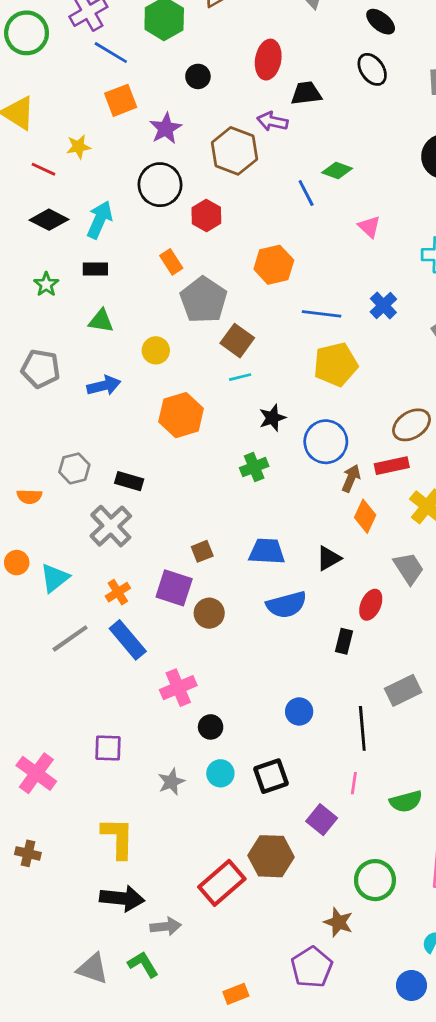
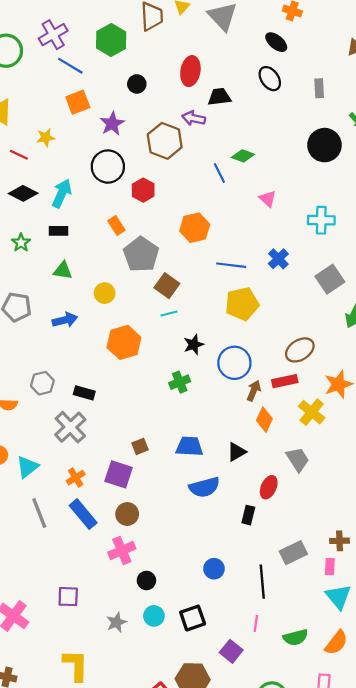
brown circle: (209, 613) -> (127, 514), moved
gray line: (70, 638) -> (39, 513), turned -76

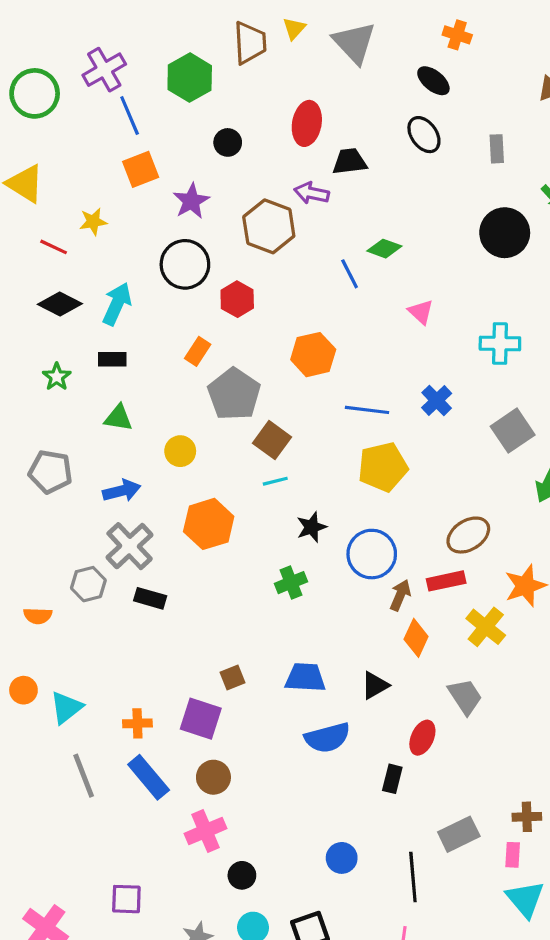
blue line: (70, 66) -> (130, 116), turned 36
orange rectangle: (116, 226) -> (198, 351), turned 66
gray cross: (70, 427) -> (130, 546), moved
orange cross: (76, 478) -> (137, 723), turned 30

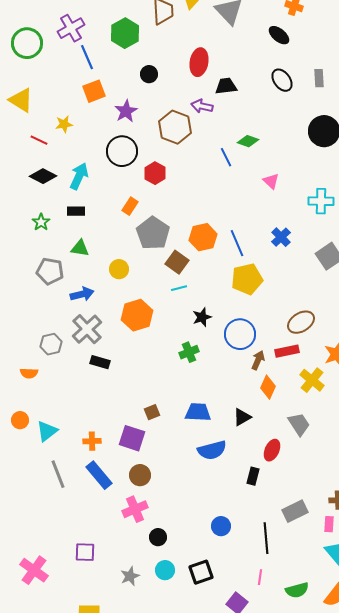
black ellipse: (424, 135) -> (282, 80), moved
orange hexagon: (313, 355) -> (203, 237), moved
blue line: (367, 410) -> (237, 243), turned 60
gray pentagon: (50, 472) -> (50, 271), moved
gray hexagon: (88, 584) -> (51, 344), moved

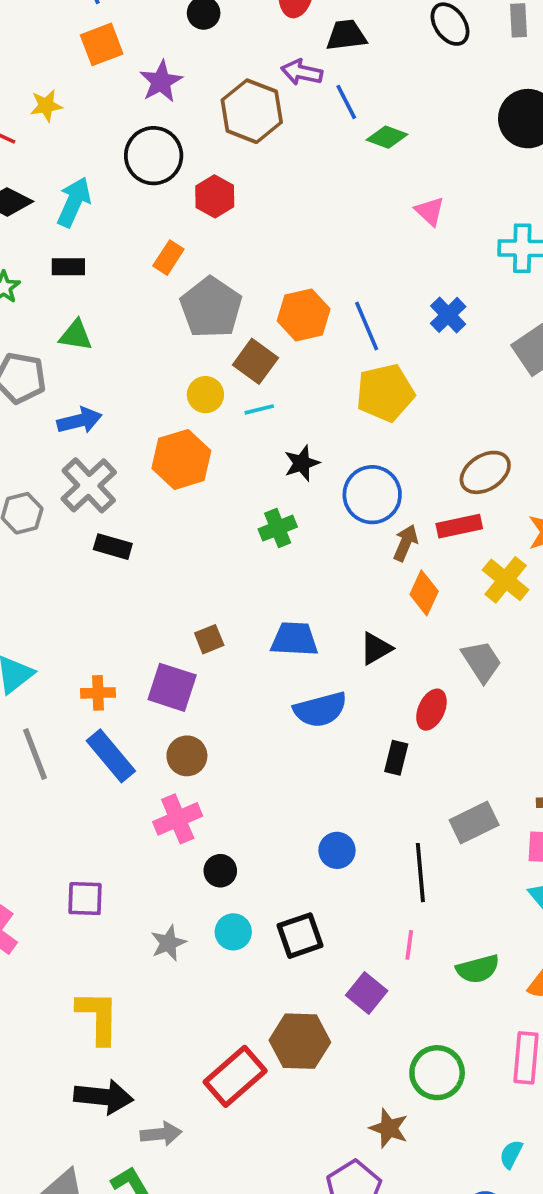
blue line: (226, 157) -> (346, 102), moved
yellow circle: (119, 269) -> (205, 395), moved

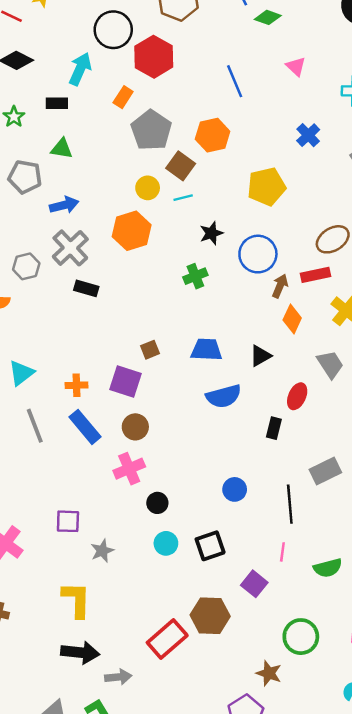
red hexagon: (215, 196) -> (154, 57), size x1.5
cyan arrow: (74, 202) -> (80, 69), moved
blue line: (367, 326) -> (235, 81), moved
gray star: (168, 943) -> (102, 551), moved

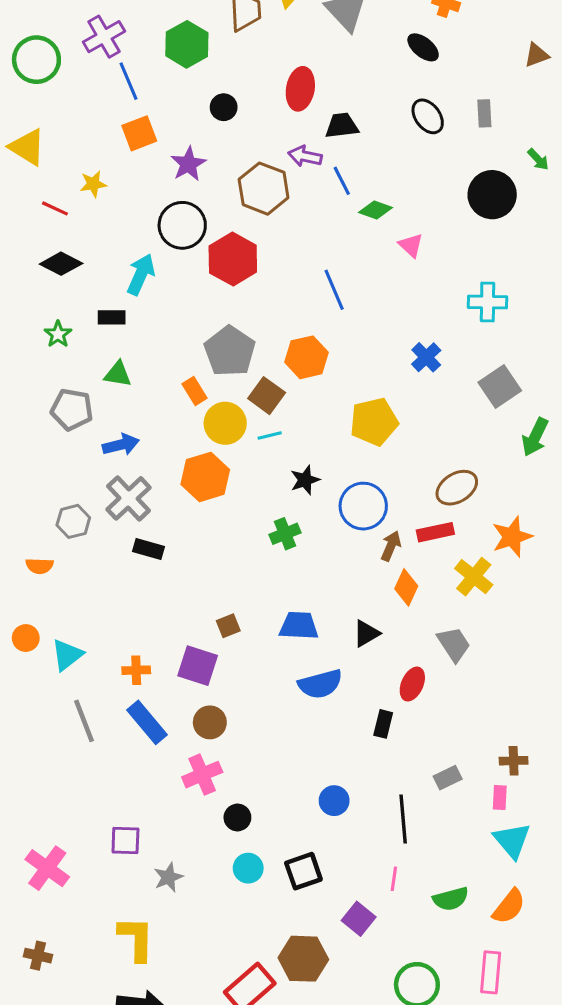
pink triangle: (296, 66) -> (411, 245), moved
orange rectangle: (123, 97) -> (194, 391), moved, turned -65
yellow circle: (148, 188) -> (225, 423), size x1.4
gray rectangle: (325, 471) -> (448, 778), size x0.7

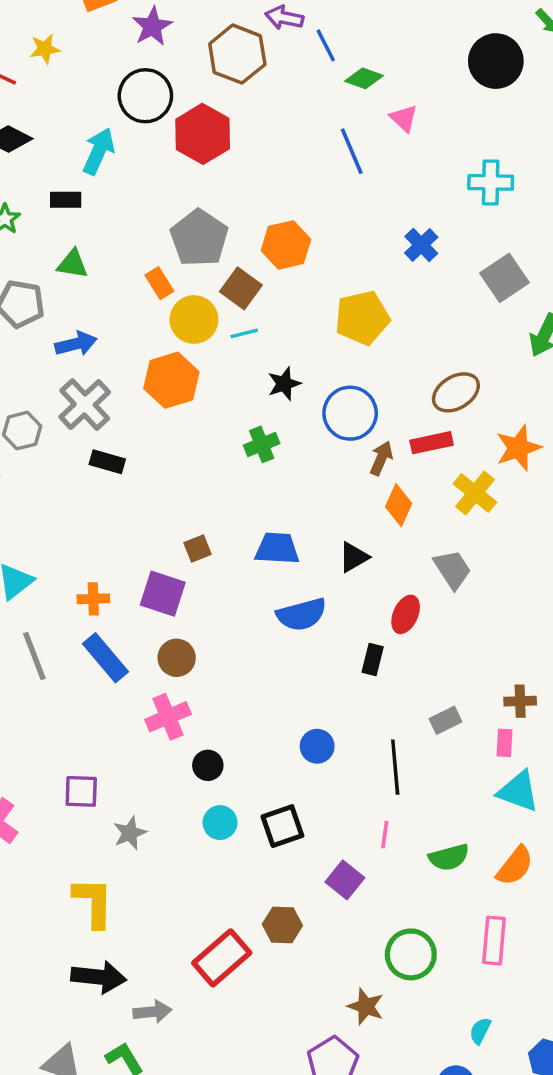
blue line: (334, 290) -> (352, 151), moved
cyan triangle: (512, 841) -> (518, 791), turned -30
brown hexagon: (303, 959) -> (282, 925), size x0.7

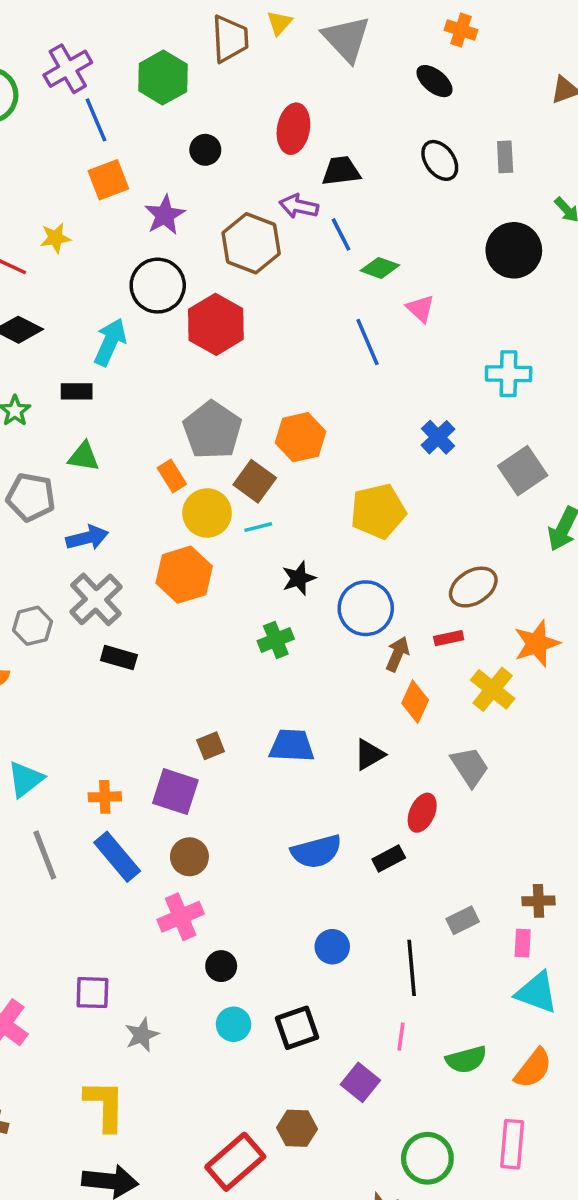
red rectangle: (432, 443) -> (449, 638), size x0.7
blue semicircle: (302, 614) -> (316, 851), moved
black rectangle: (373, 660) -> (389, 859), turned 48

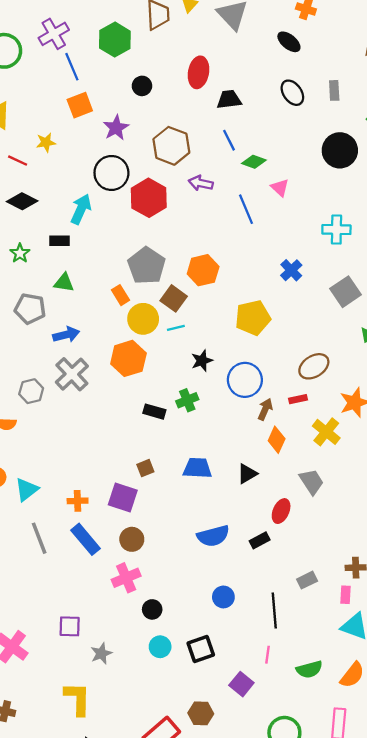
purple arrow: (299, 206) -> (201, 183), moved
black rectangle: (119, 658) -> (154, 412), moved

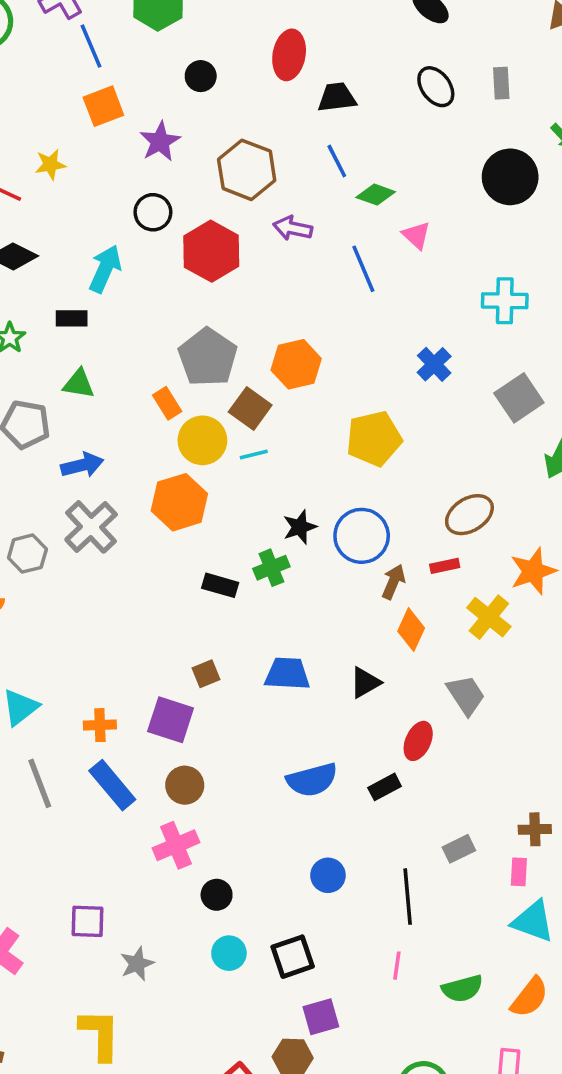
black circle: (111, 173) -> (153, 212), size x0.7
black star: (202, 361) -> (300, 527), moved
purple square: (241, 684) -> (321, 1017), moved, turned 35

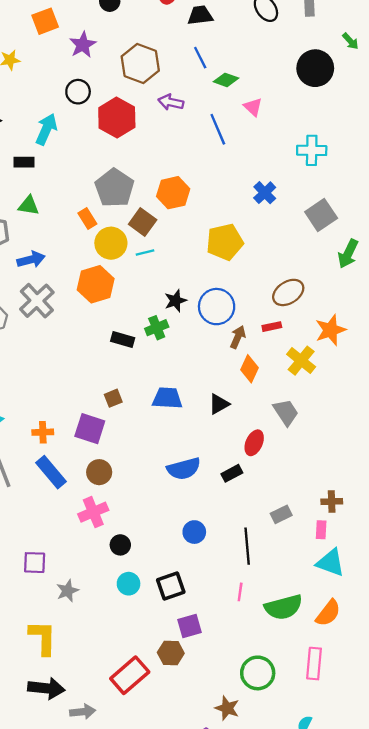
green semicircle: (462, 988) -> (284, 607), size x1.4

